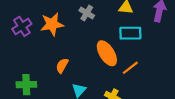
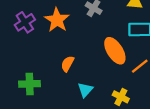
orange star: (52, 24) -> (57, 20), turned -30

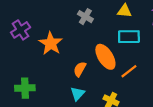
orange star: (57, 20) -> (51, 43), moved
orange semicircle: (68, 64) -> (80, 69), moved

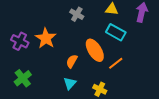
purple cross: (21, 30) -> (20, 41), moved, turned -30
cyan rectangle: (129, 37) -> (116, 32), turned 30
green cross: (25, 88) -> (23, 78), turned -36

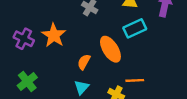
cyan rectangle: (116, 32) -> (135, 28), turned -54
orange line: (116, 63) -> (135, 80), moved, turned 35

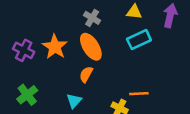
orange ellipse: (110, 49) -> (91, 47), moved
cyan triangle: (82, 87) -> (74, 101), moved

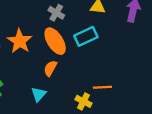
cyan rectangle: (139, 40) -> (86, 36), moved

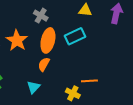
gray cross: (56, 13) -> (41, 16), moved
orange ellipse: (55, 41) -> (48, 40), turned 45

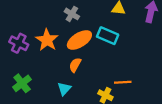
cyan rectangle: (75, 36) -> (108, 36), turned 48
orange ellipse: (48, 40) -> (79, 40), turned 45

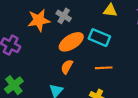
orange star: (47, 40) -> (39, 20), moved, turned 30
orange line: (123, 82) -> (104, 68), moved

